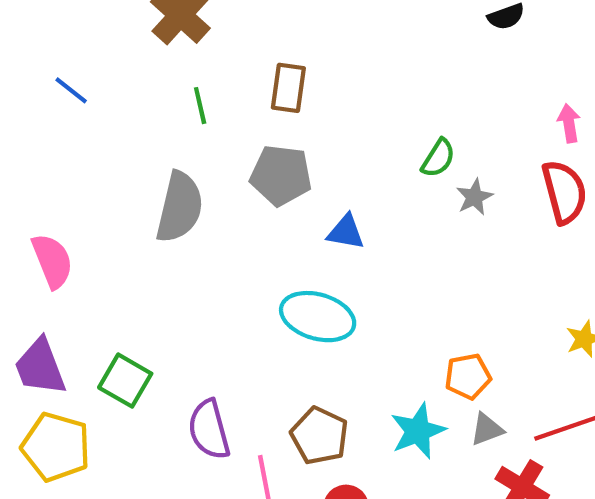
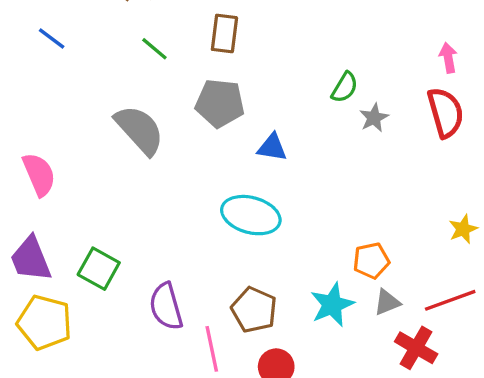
green line: (200, 106) -> (154, 49), turned -36
gray semicircle: (180, 207) -> (140, 130), turned -54

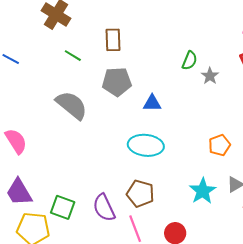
orange pentagon: (371, 261) -> (220, 145), moved
green square: (99, 269) -> (63, 207), moved
brown pentagon: (254, 310) -> (140, 194), moved

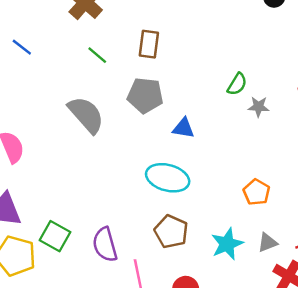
gray star: (210, 76) -> (259, 107), turned 30
orange pentagon: (220, 145) -> (256, 192), turned -30
brown pentagon: (140, 194) -> (171, 232), moved

